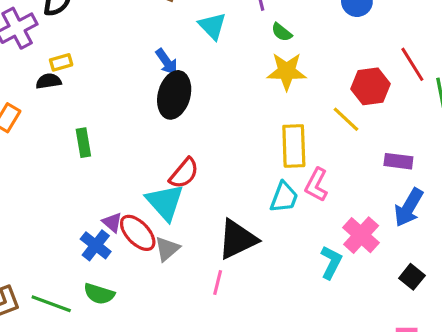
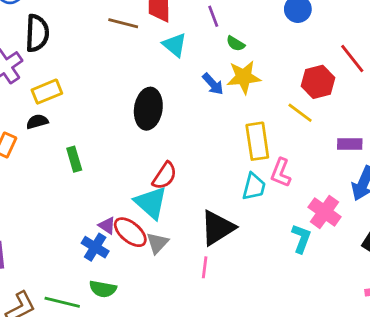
yellow rectangle: (61, 62) -> (47, 92), size x1.5
blue arrow: (167, 62) -> (213, 84), moved
black semicircle: (49, 81) -> (37, 122), moved

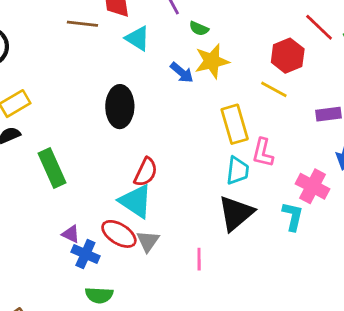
green rectangle: (74, 159) -> (52, 168), size x1.5
purple triangle: (107, 226) -> (71, 234), moved
black triangle: (217, 228) -> (236, 213), moved

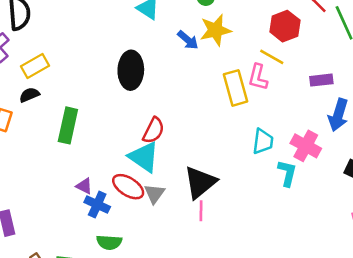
pink L-shape: (263, 153) -> (258, 77), moved
green rectangle: (52, 168) -> (68, 125), turned 36
cyan trapezoid: (238, 171) -> (263, 141), moved
black triangle: (236, 213) -> (200, 182), moved

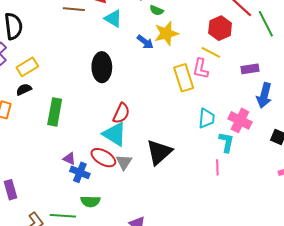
pink line: (201, 211) -> (217, 167), moved

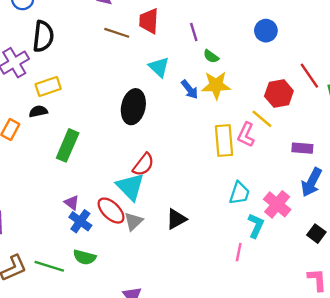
cyan triangle: (113, 19) -> (159, 67), moved
black triangle: (159, 152) -> (176, 219), size x0.7

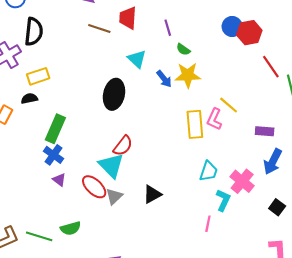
red hexagon: (279, 94) -> (249, 33), moved
blue cross: (80, 221) -> (54, 155), moved
green semicircle: (85, 257) -> (71, 228), turned -30

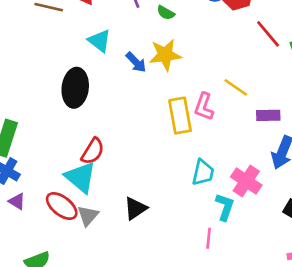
green semicircle: (183, 49) -> (166, 13), moved
yellow line: (229, 105) -> (236, 87), moved

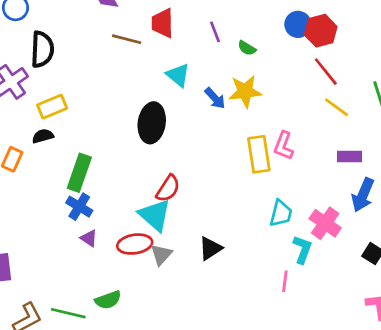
red line: (268, 34) -> (326, 72), moved
yellow line: (236, 87) -> (337, 107), moved
red ellipse: (62, 206) -> (135, 244), turned -48

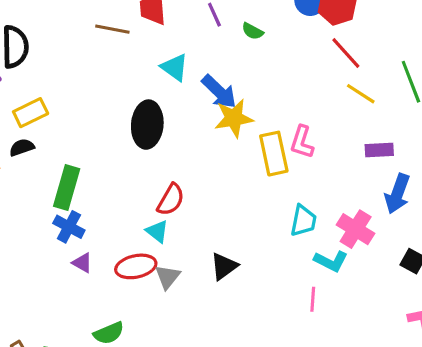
yellow star: (245, 91) -> (234, 118), moved
blue arrow: (215, 98) -> (219, 92), size x1.4
cyan triangle: (155, 215) -> (157, 231), size x0.6
cyan L-shape: (302, 249) -> (331, 261), turned 100

